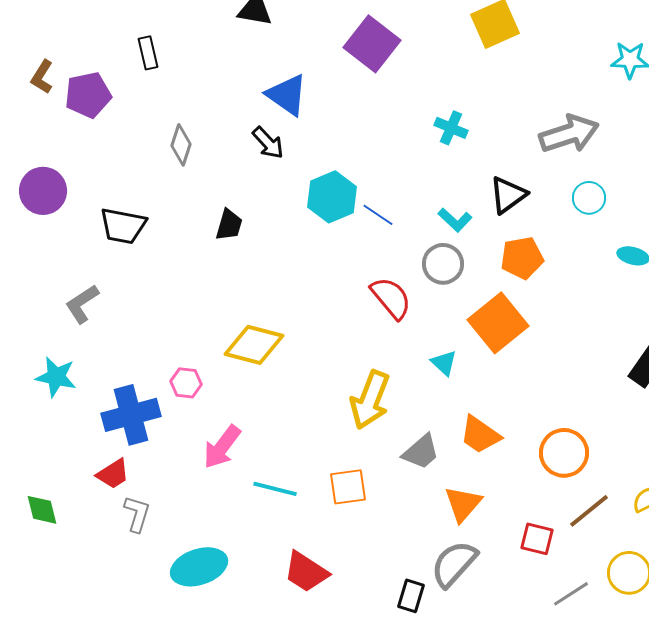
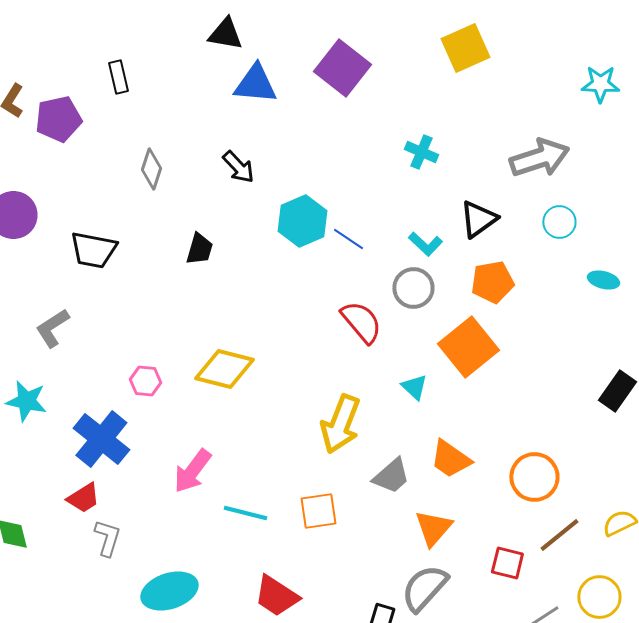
blue triangle: (287, 95) -> (255, 84), moved, turned -30
pink hexagon: (186, 383) -> (145, 381), moved
blue cross: (131, 415) -> (101, 439), turned -36

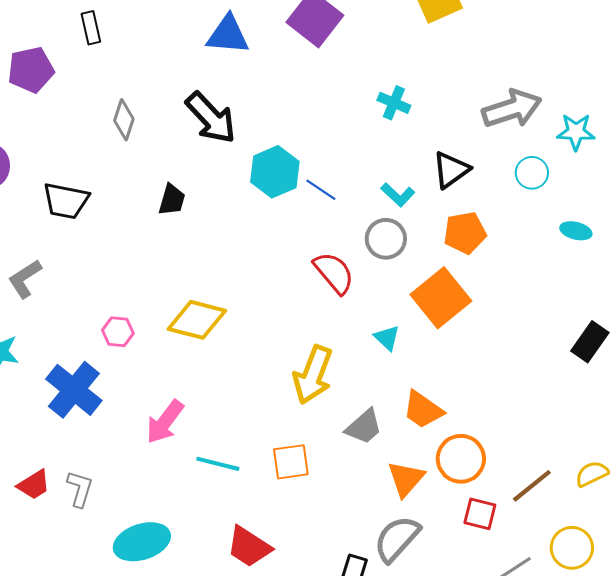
cyan star: (600, 84) -> (576, 132), moved
black arrow: (238, 167) -> (211, 118), size x1.6
orange circle: (534, 477) -> (461, 459), moved
red trapezoid: (83, 498) -> (34, 485), moved

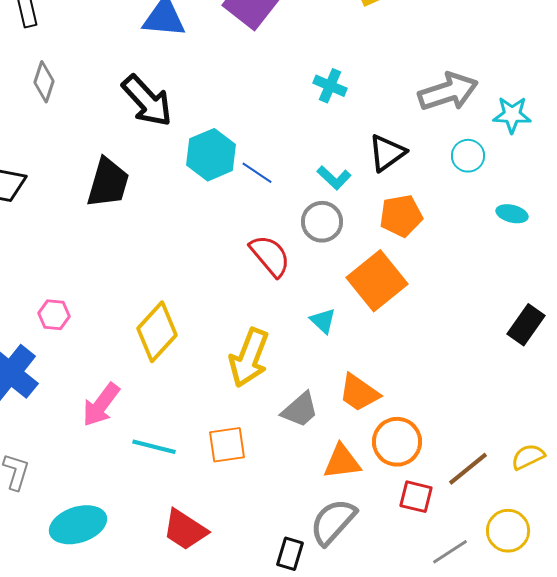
gray diamond: (124, 120) -> (44, 82), moved
black trapezoid: (172, 200) -> (108, 183), size x1.6
yellow diamond: (197, 320) -> (157, 332), moved, turned -62
orange triangle: (406, 479) -> (342, 462), turned 42

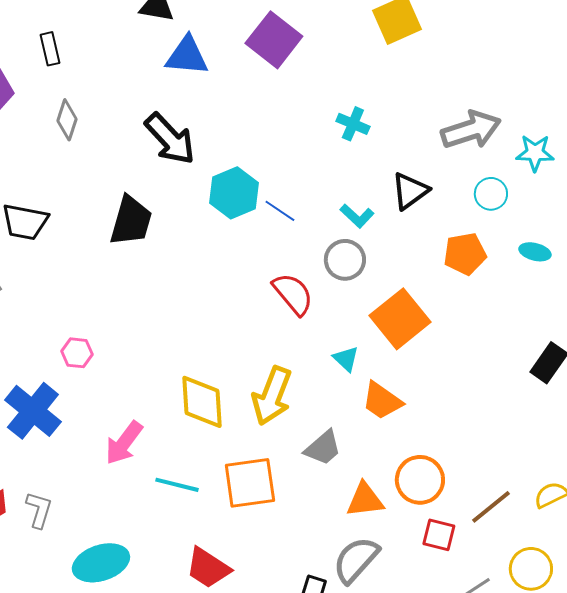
orange pentagon: (401, 216) -> (465, 254), moved
yellow diamond: (157, 332) -> (202, 402), moved, turned -46
orange trapezoid: (359, 393) -> (382, 401), moved
orange square: (227, 445) -> (250, 483), size x1.4

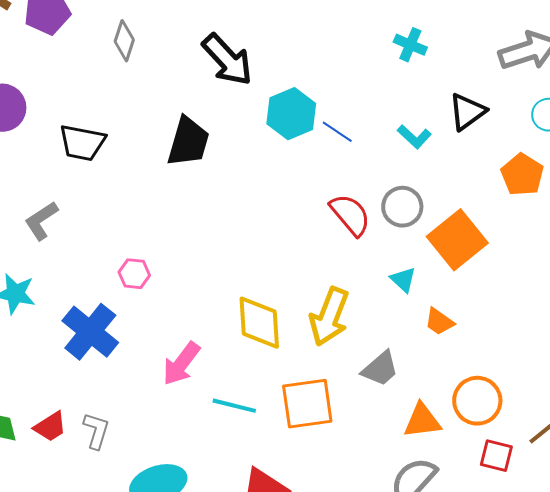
orange pentagon: (465, 254) -> (522, 175), turned -30
gray circle: (345, 260) -> (402, 207), moved
orange trapezoid: (382, 401) -> (439, 322), size x0.7

